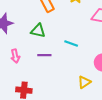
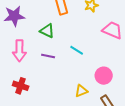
pink arrow: (15, 56) -> (19, 51), size x1.5

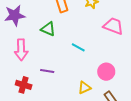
purple line: (48, 56) -> (47, 71), moved

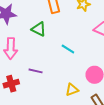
red cross: (24, 85) -> (11, 84), turned -35

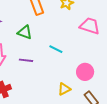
purple line: (36, 71) -> (26, 60), moved

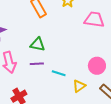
green triangle: (25, 32) -> (38, 44), moved
cyan line: (56, 49) -> (59, 73), moved

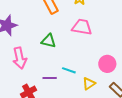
pink trapezoid: (94, 20) -> (82, 27), moved
purple line: (37, 64) -> (50, 78), moved

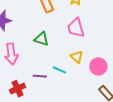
pink trapezoid: (82, 27) -> (76, 28), turned -120
yellow triangle: (89, 84) -> (77, 57), moved, turned -48

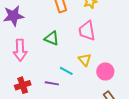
purple line: (40, 76) -> (52, 83), moved

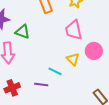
green triangle: (52, 38) -> (23, 32), moved
pink circle: (105, 72) -> (94, 51), moved

